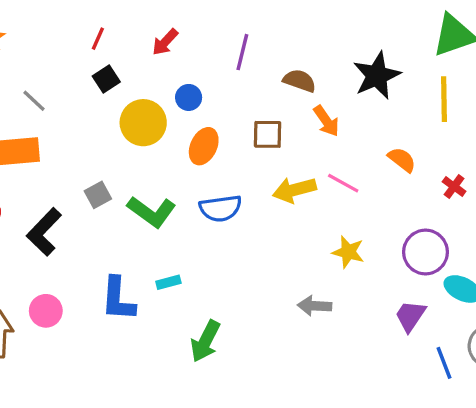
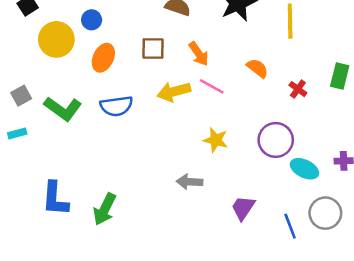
orange arrow: (326, 121) -> (199, 54), moved
cyan rectangle: (168, 282) -> (17, 133), moved
blue L-shape: (118, 299) -> (55, 199), moved
purple trapezoid: (410, 316) -> (243, 208), moved

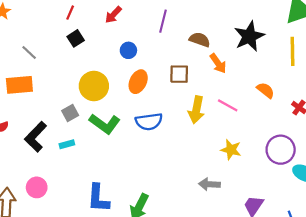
yellow circle: (56, 39) -> (94, 86), moved
orange arrow: (199, 54) -> (218, 63), moved
yellow arrow: (174, 92) -> (196, 110), turned -64

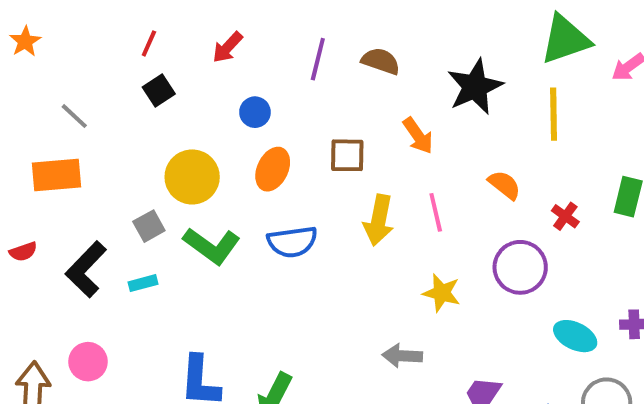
brown semicircle: (200, 40) -> (381, 61), moved
pink line: (228, 105) -> (436, 212), turned 48
purple circle: (281, 150) -> (520, 267), moved

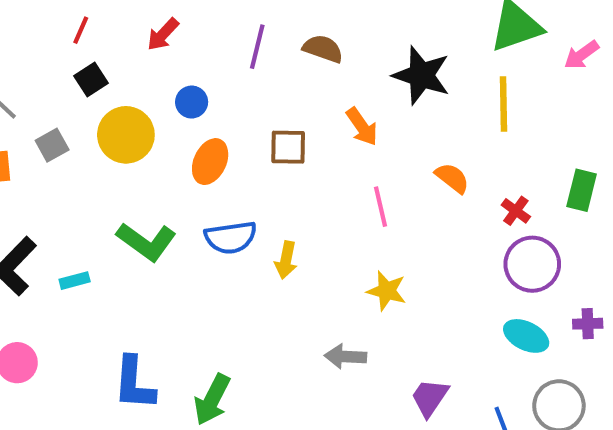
black star: (475, 87) -> (421, 75), turned -30
yellow circle: (192, 177) -> (126, 135), moved
yellow arrow: (379, 220) -> (286, 260), moved, size x0.7
gray square: (149, 226) -> (52, 145), moved
purple circle: (520, 267) -> (532, 264), moved

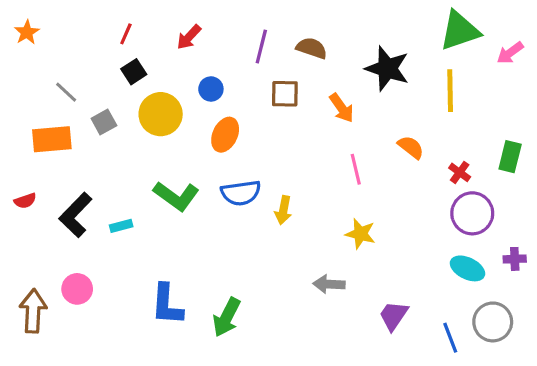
brown square: (288, 147) -> (285, 94), moved

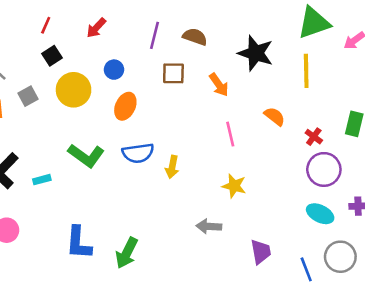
purple trapezoid: (394, 316) -> (261, 252), turned 136

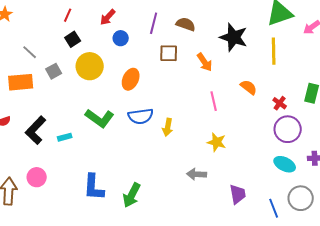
blue circle: (114, 70) -> (121, 38), moved

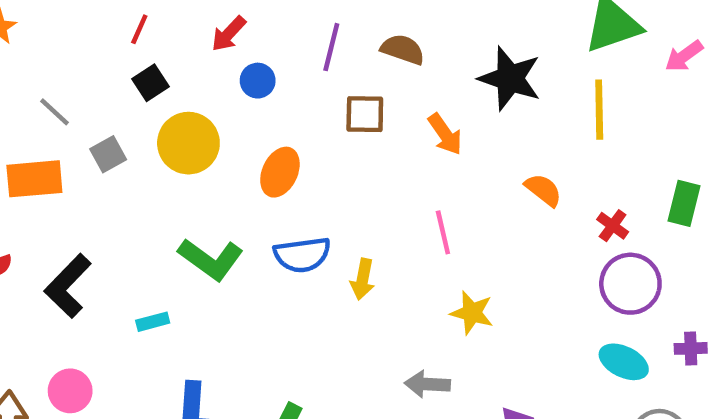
pink line: (214, 101) -> (443, 232), moved
cyan rectangle: (65, 137) -> (153, 322), moved

